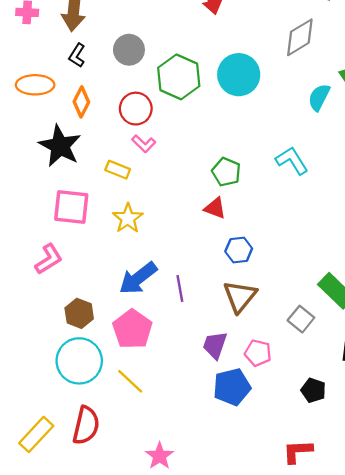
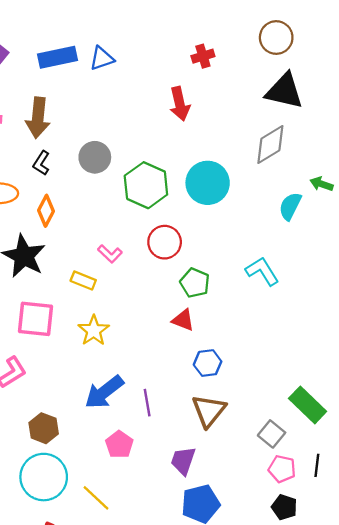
red circle: (136, 109) -> (165, 242), moved
pink pentagon: (132, 329) -> (119, 444), moved, size x0.7
pink pentagon: (258, 353) -> (282, 469), moved

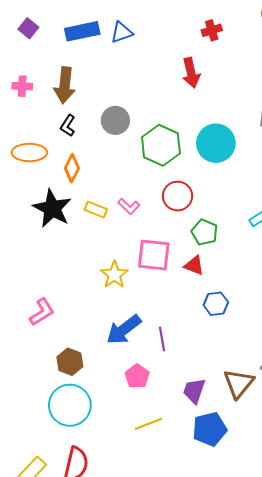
yellow rectangle: (83, 281) -> (96, 209), moved
pink square: (36, 319) -> (154, 255), moved
brown triangle: (209, 411) -> (239, 383), moved
yellow line: (96, 498) -> (149, 424), moved, turned -64

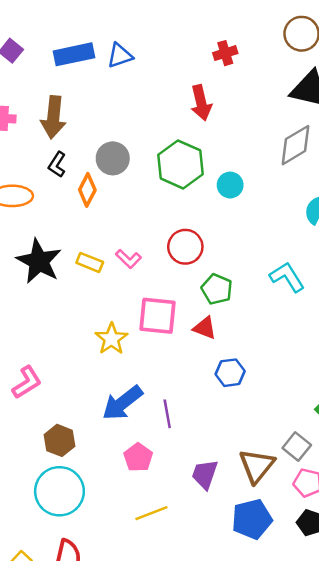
cyan circle: (216, 143) -> (230, 185), size x0.6
green hexagon: (161, 145) -> (180, 164), moved
orange diamond: (72, 168) -> (87, 190), moved
blue pentagon: (210, 429) -> (252, 519), moved

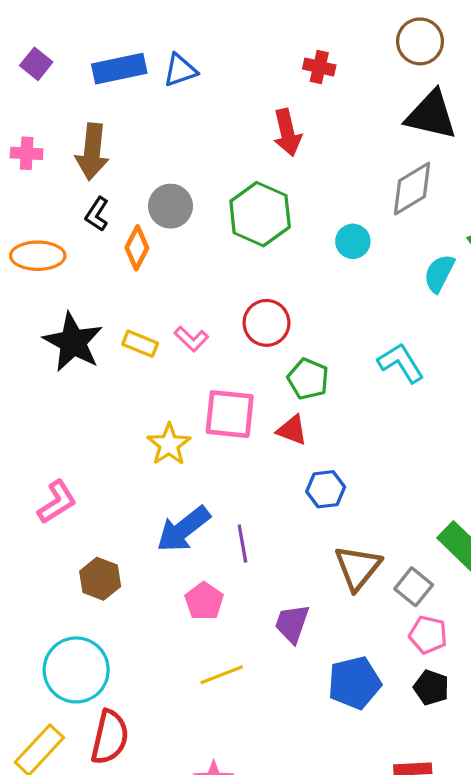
red cross: (225, 53) -> (319, 67), turned 30
cyan circle: (230, 185) -> (353, 241), moved
brown triangle: (257, 466) -> (358, 568), moved
cyan circle: (59, 491) -> (76, 670), moved

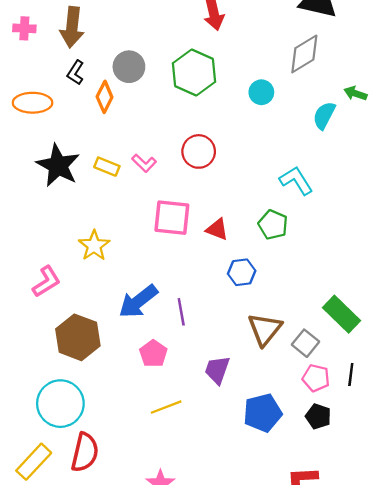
green pentagon: (308, 379) -> (273, 225), moved
yellow star: (169, 444) -> (94, 246), moved
brown hexagon: (100, 579) -> (78, 337), size x1.5

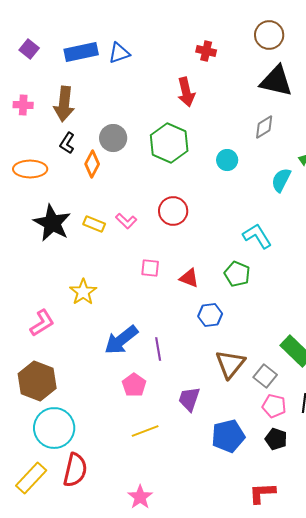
gray diamond: (304, 54) -> (264, 127), size x0.7
pink square: (172, 218) -> (150, 268), size x0.6
brown hexagon: (78, 337) -> (37, 381), moved

